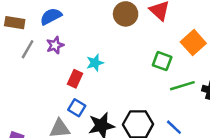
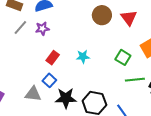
cyan star: (95, 63) -> (83, 57), moved

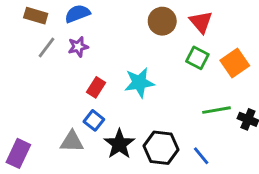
cyan star: (83, 57) -> (139, 83), size x1.5
green square: (123, 57) -> (197, 58), moved
black star: (66, 98) -> (119, 144), turned -30

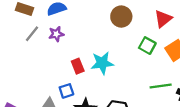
red triangle: (201, 22) -> (163, 19), moved, turned 30
red rectangle: (96, 87) -> (78, 66), moved, turned -56
blue square: (94, 120) -> (66, 91), turned 32

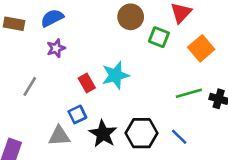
gray line: (32, 34) -> (30, 86), moved
green square: (147, 46) -> (159, 37), moved

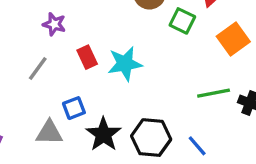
purple star: (56, 48) -> (54, 24), turned 30
red rectangle: (87, 83) -> (87, 57), moved
gray line: (30, 86) -> (38, 69), moved

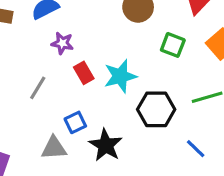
green square: (182, 21) -> (173, 45), moved
purple star: (54, 24) -> (62, 43), moved
black hexagon: (151, 138) -> (156, 109), moved

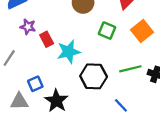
red rectangle: (84, 73) -> (47, 39), moved

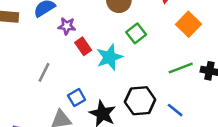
purple star: (28, 27) -> (67, 26), moved
green square: (107, 31) -> (136, 33), moved, turned 36
black hexagon: (94, 76) -> (140, 101), moved

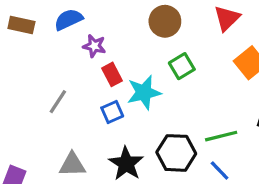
green line: (181, 68) -> (221, 136), moved
blue square: (77, 98) -> (112, 112), moved

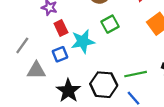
gray triangle: (72, 165) -> (36, 70), moved

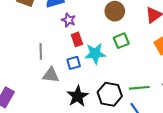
gray line: (22, 45) -> (41, 51), turned -42

